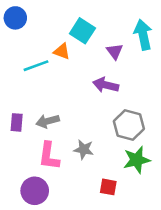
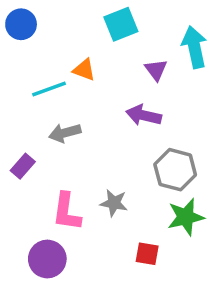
cyan square: (82, 31) -> (121, 24), moved, turned 35
gray arrow: (48, 121) -> (65, 133), moved
purple rectangle: (17, 122) -> (23, 166), turned 36

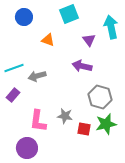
blue circle: (21, 24) -> (24, 17), moved
cyan line: (49, 89) -> (14, 68), moved
red square: (147, 254) -> (84, 129), moved

